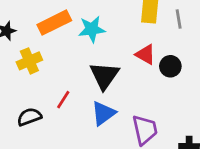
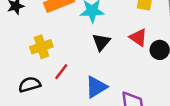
yellow cross: (29, 61) -> (41, 47), moved
black triangle: (104, 76) -> (101, 42), moved, size x0.7

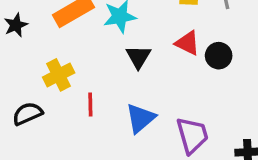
red line: (61, 72) -> (90, 105), turned -30
black semicircle: (30, 85) -> (27, 114), moved

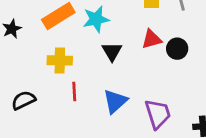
red triangle: (187, 43) -> (152, 39), turned -40
yellow cross: (59, 75) -> (60, 60), moved, turned 30

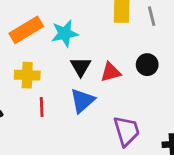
red triangle: (152, 39) -> (111, 72), moved
blue triangle: (115, 101) -> (82, 101), moved

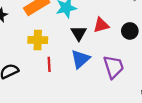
red triangle: (111, 72) -> (101, 25), moved
purple trapezoid: (127, 131) -> (114, 67), moved

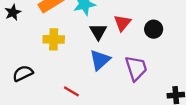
red triangle: (101, 25) -> (122, 23), turned -35
red line: (49, 64) -> (71, 91), moved, turned -56

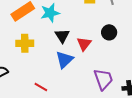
red triangle: (122, 23) -> (84, 44), moved
purple trapezoid: (136, 68) -> (103, 79), moved

